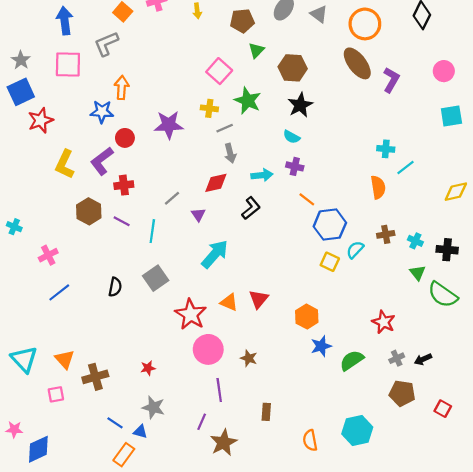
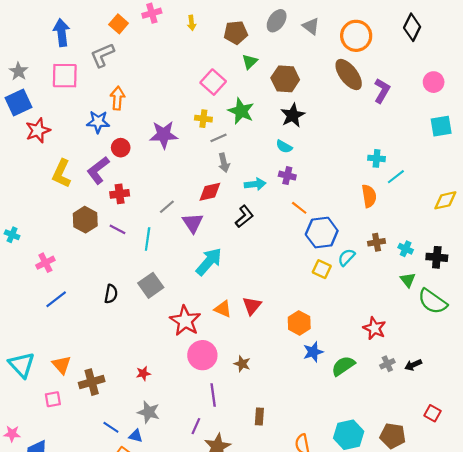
purple triangle: (198, 215) -> (193, 223), size x1.5
brown pentagon: (402, 393) -> (393, 436), moved

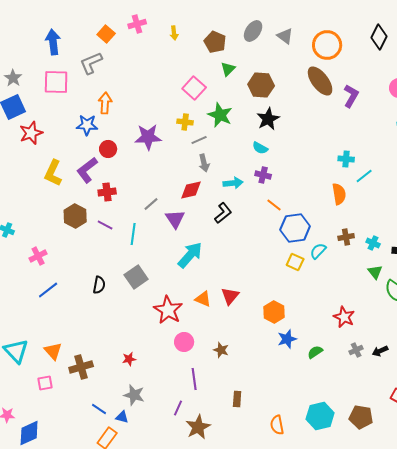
brown pentagon: (236, 33) -> (215, 42), turned 30
pink circle: (202, 355) -> (184, 342), size x0.7
green semicircle: (343, 366) -> (315, 352), size x0.7

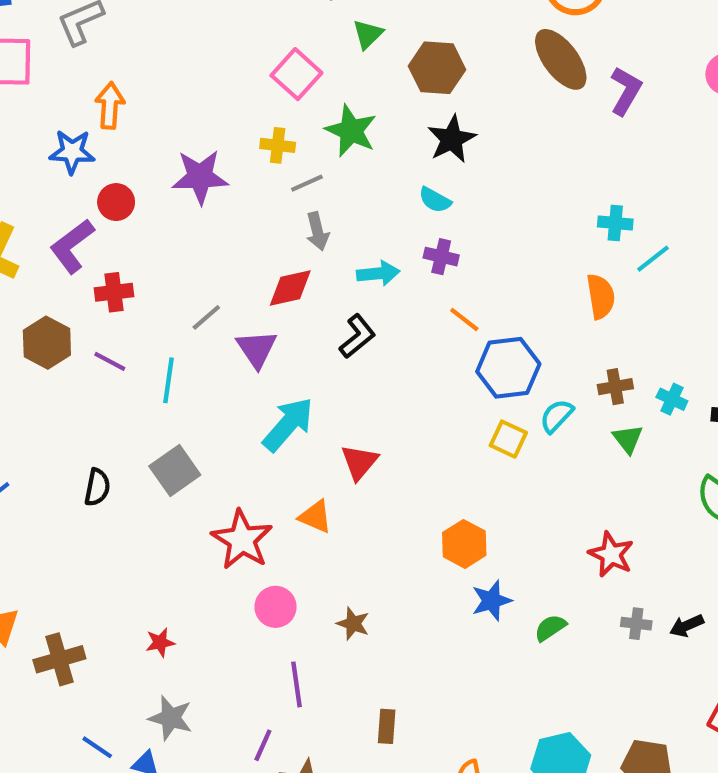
green triangle: (375, 272) -> (628, 439), moved
red triangle: (230, 296) -> (359, 462), moved
gray cross: (356, 350) -> (636, 624), turned 32

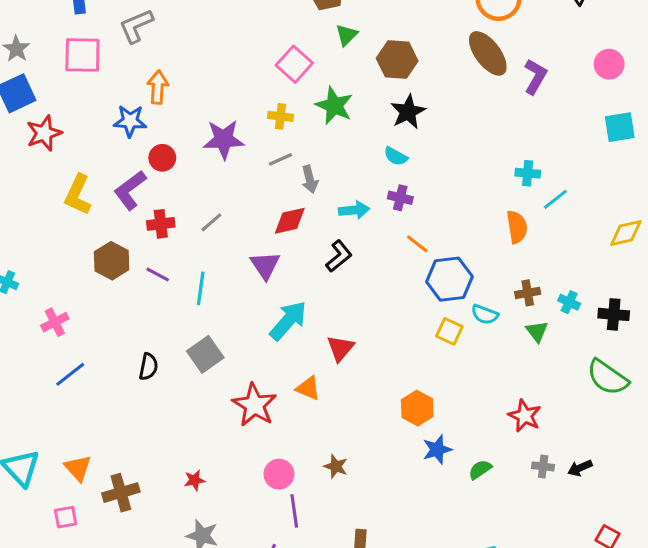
gray line: (307, 183) -> (281, 159), moved
gray line: (206, 317) -> (211, 222), moved
cyan semicircle: (557, 416) -> (485, 314), turned -112
pink circle: (276, 607) -> (279, 474), moved

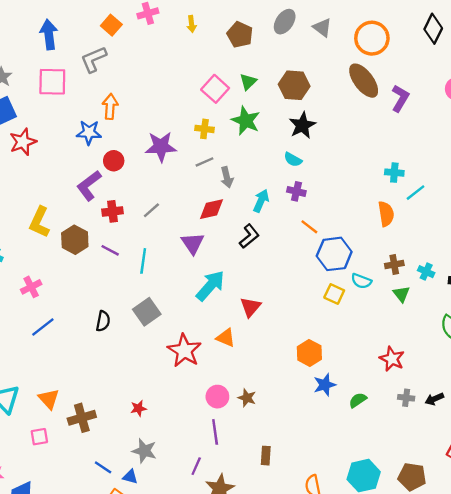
green triangle: (347, 35) -> (248, 82), moved
yellow L-shape: (78, 195) -> (39, 222), moved
cyan arrow: (354, 210) -> (261, 201), turned -60
pink circle: (279, 474) -> (217, 397), moved

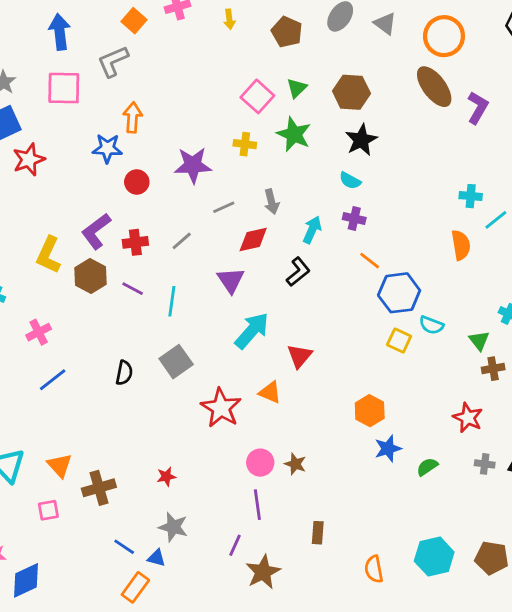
gray line: (204, 162) -> (224, 207), moved
purple L-shape: (89, 186) -> (96, 231), moved
brown cross: (394, 265) -> (493, 369), moved

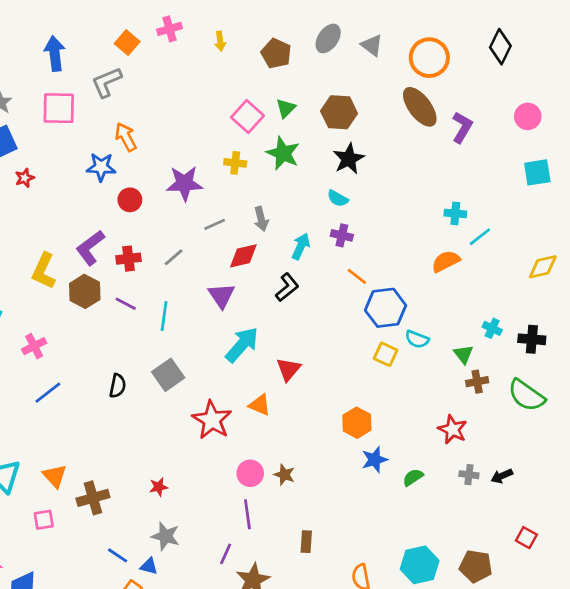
orange arrow: (133, 117) -> (126, 137), turned -32
red star: (29, 160) -> (25, 178), size x0.6
orange semicircle: (461, 245) -> (446, 261), turned -108

